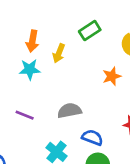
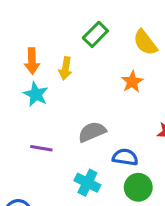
cyan star: (30, 69) -> (36, 94), turned -30

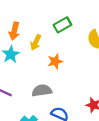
orange star: (132, 82) -> (55, 61), moved

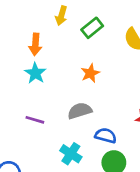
yellow arrow: (36, 42) -> (61, 16), moved

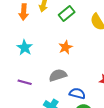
orange arrow: (35, 44) -> (24, 12), moved

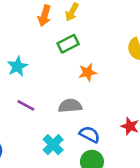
green rectangle: (67, 14) -> (68, 44), moved
cyan star: (25, 48) -> (17, 66), moved

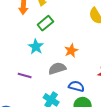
cyan star: (17, 66) -> (36, 47), moved
orange star: (88, 72) -> (71, 51), moved

